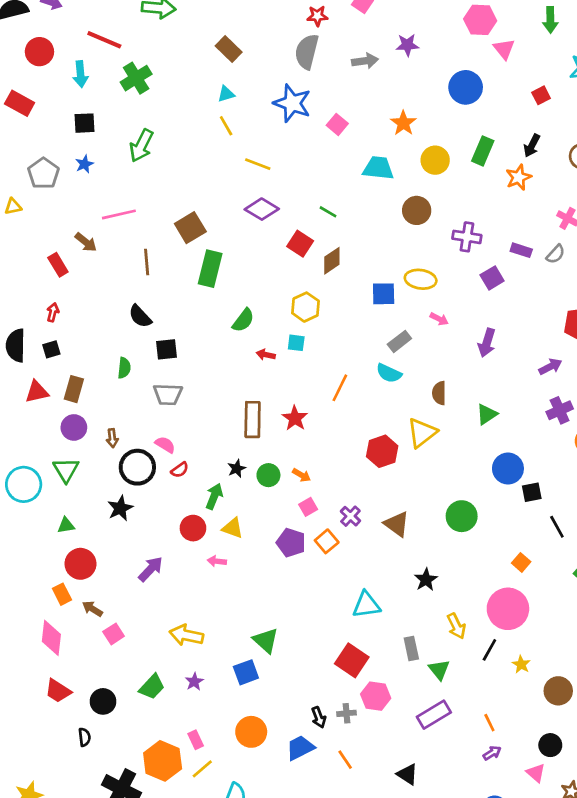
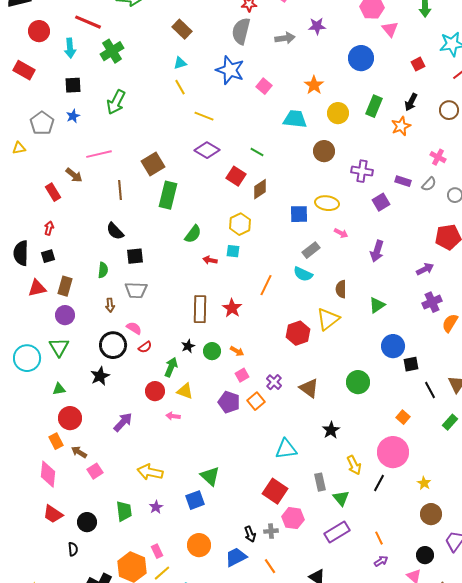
brown arrow: (112, 438) -> (110, 305), moved
yellow star: (521, 664) -> (424, 483), moved
green trapezoid: (152, 687) -> (124, 511), turned -50

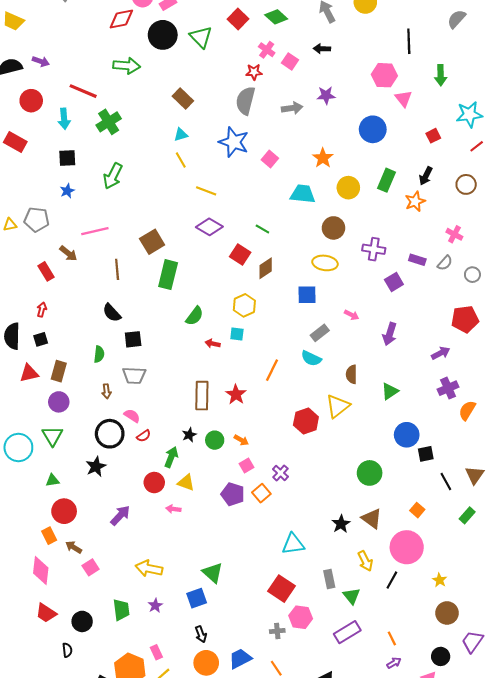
gray pentagon: (42, 123) -> (36, 219), moved, turned -30
yellow ellipse: (327, 203) -> (325, 263), moved
brown triangle: (309, 388) -> (372, 519), moved
black arrow: (250, 534) -> (201, 634), moved
orange circle: (199, 545) -> (206, 663), moved

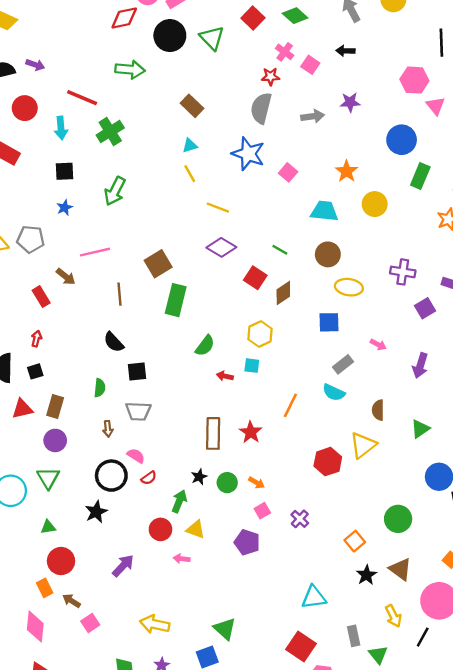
green rectangle: (387, 180) -> (420, 176), moved
brown circle: (333, 228) -> (328, 254), moved
orange square: (261, 493) -> (355, 541), moved

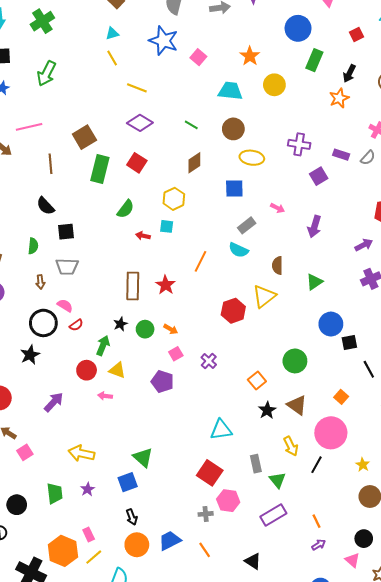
red square: (255, 278) -> (137, 163), moved

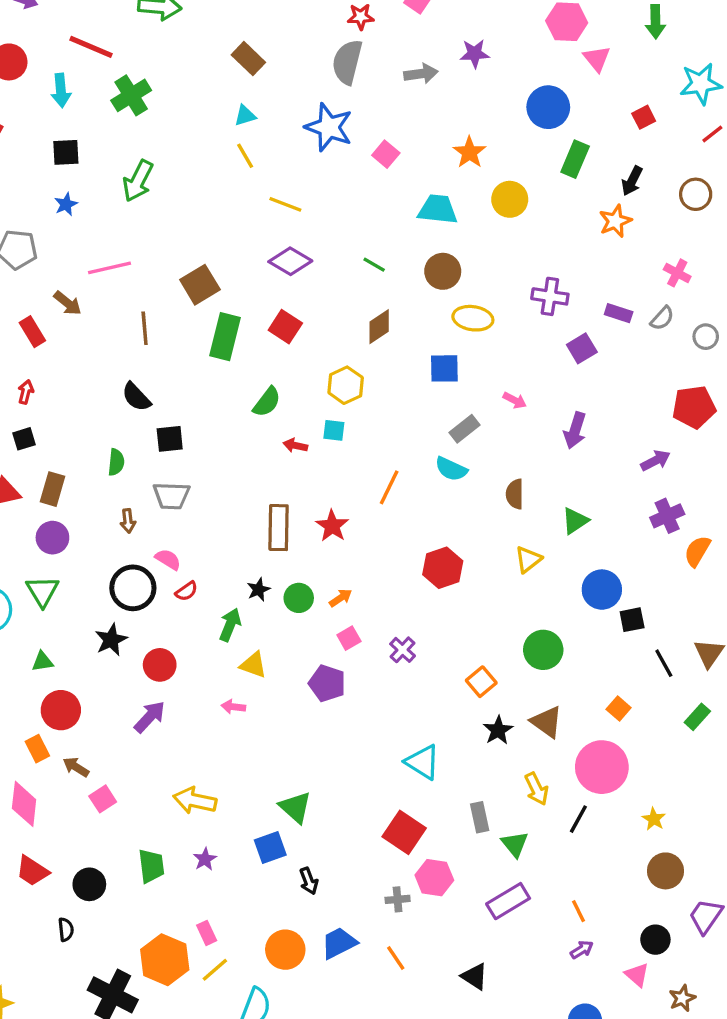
yellow triangle: (264, 296) -> (528, 559), moved, size x0.7
orange arrow: (171, 329) -> (341, 598), turned -64
red circle: (87, 370) -> (160, 665), moved
cyan triangle: (221, 430) -> (423, 762), turned 40
black arrow: (132, 517) -> (309, 881), moved

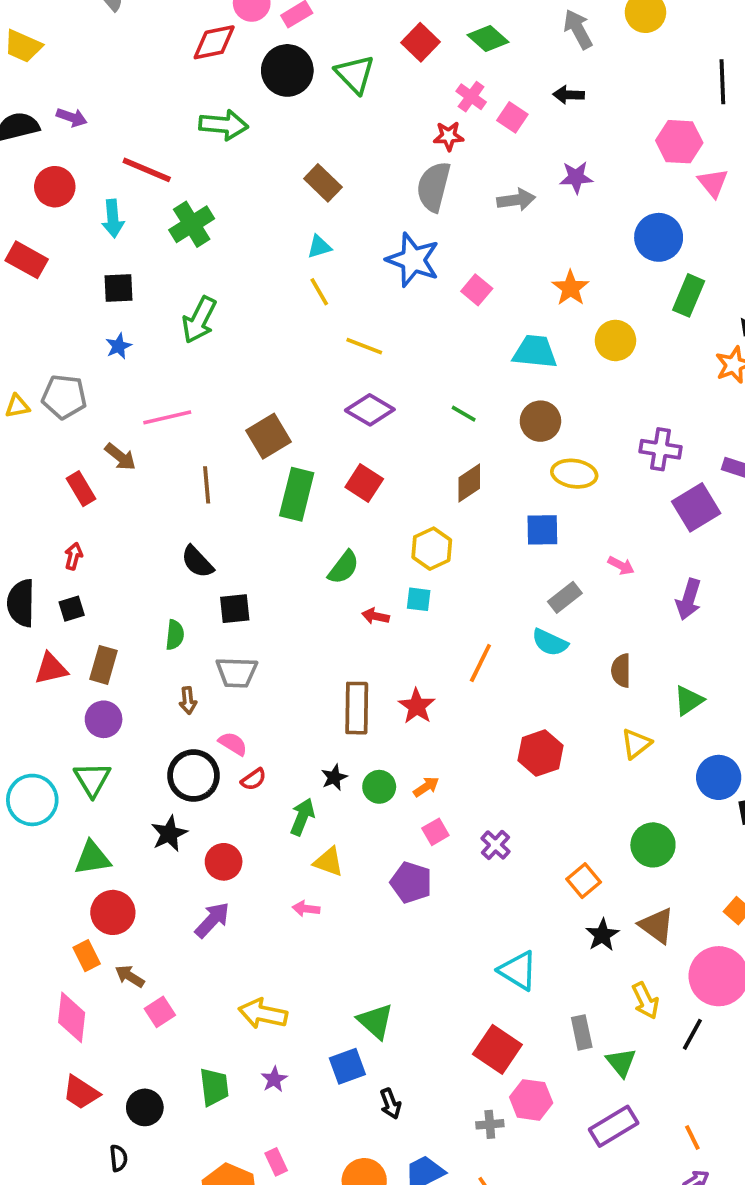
purple square: (582, 348) -> (696, 507), size x1.4
green triangle: (42, 662) -> (92, 858), size x1.5

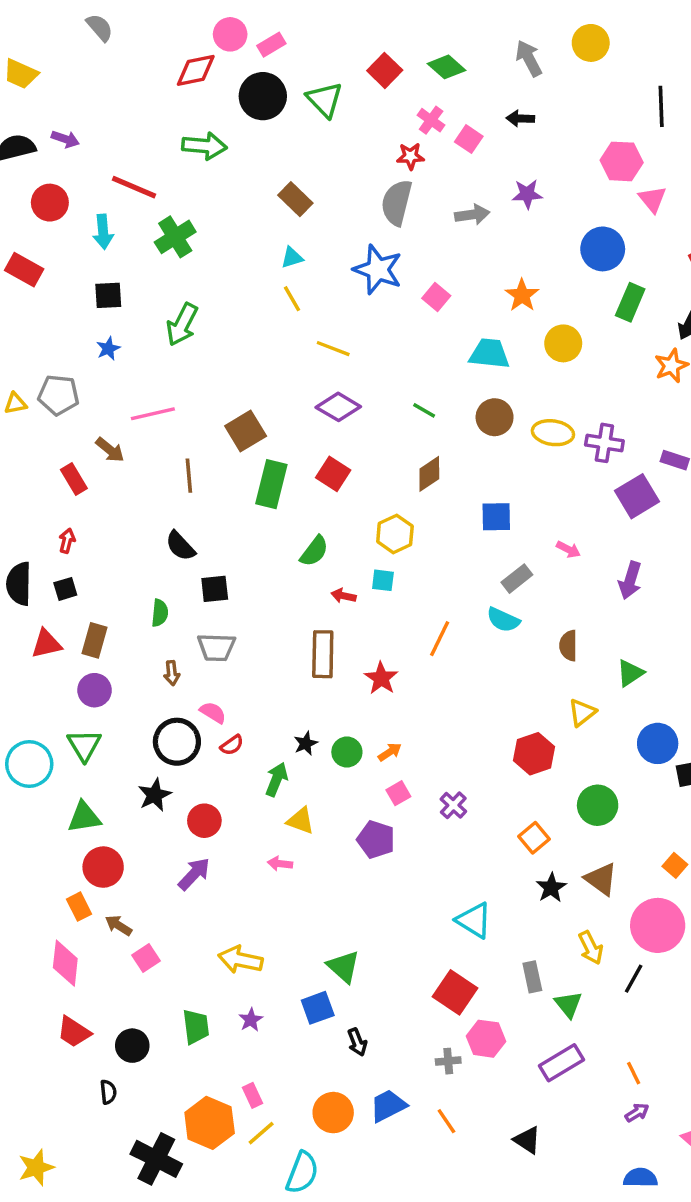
yellow ellipse: (574, 474) -> (553, 433), moved
brown rectangle: (357, 708) -> (323, 654), moved
red hexagon: (540, 753) -> (534, 754), moved

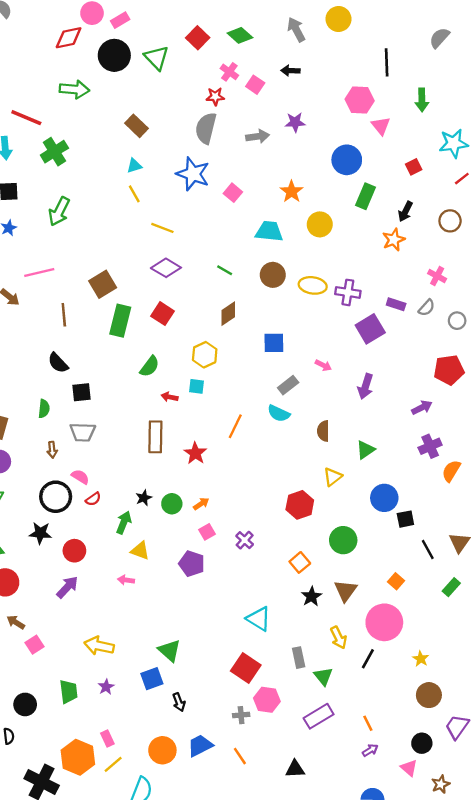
black star: (155, 795) -> (40, 533), turned 30
brown triangle: (601, 879) -> (346, 591), turned 30
black triangle: (527, 1140) -> (295, 769), turned -36

